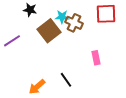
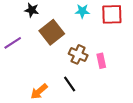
cyan star: (62, 17) -> (82, 11), moved
brown cross: (74, 23) -> (78, 54), moved

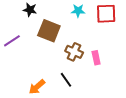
brown square: (52, 32) -> (49, 31), turned -30

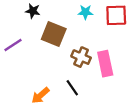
pink rectangle: (96, 58) -> (105, 64), size x1.6

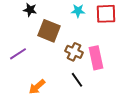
purple line: (13, 45) -> (18, 54), moved
black line: (72, 88) -> (77, 80), moved

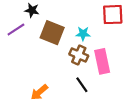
cyan star: (78, 11) -> (83, 34), moved
purple line: (18, 54) -> (16, 29), moved

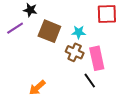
black line: (82, 85) -> (90, 81), moved

